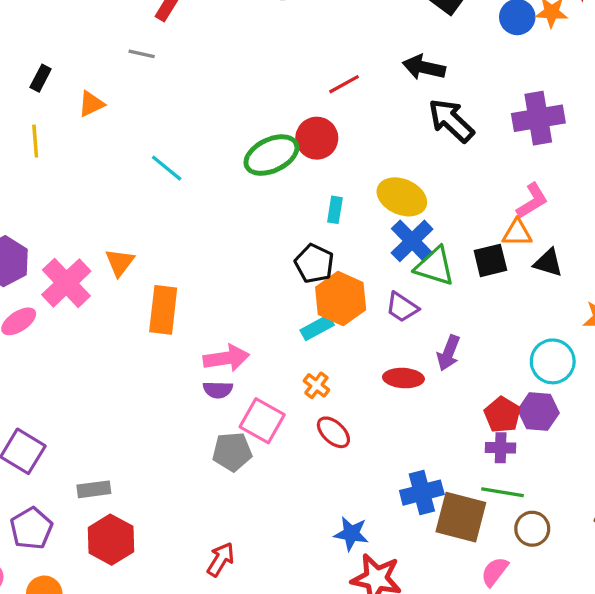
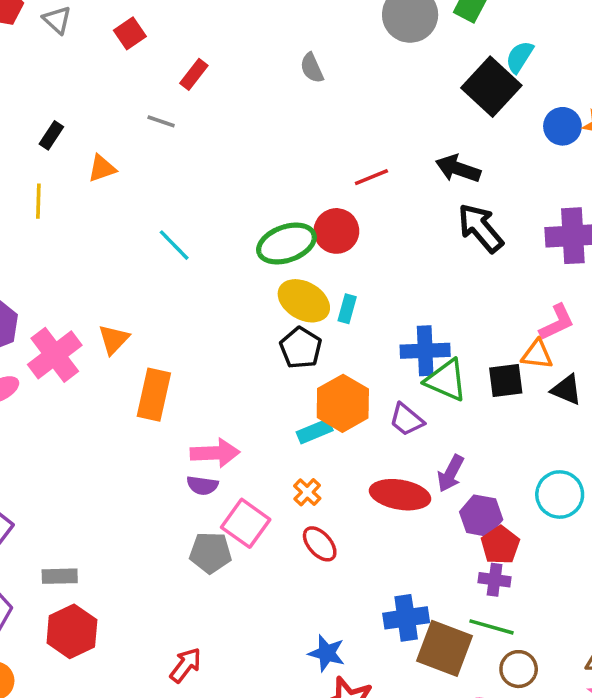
yellow ellipse: (402, 197) -> (304, 301), moved
blue cross: (412, 241) -> (425, 351), turned 36
black pentagon: (314, 263) -> (301, 348), moved
red ellipse: (403, 378) -> (400, 495), size x1.4
purple hexagon: (538, 411) -> (481, 516), moved

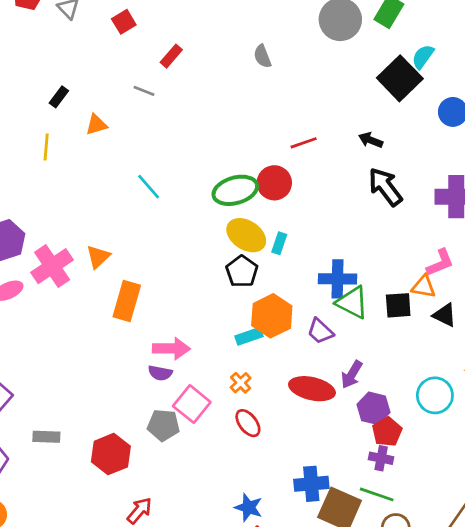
black arrow: (458, 169) -> (371, 140), size x0.7
red hexagon: (72, 631) -> (111, 454), moved

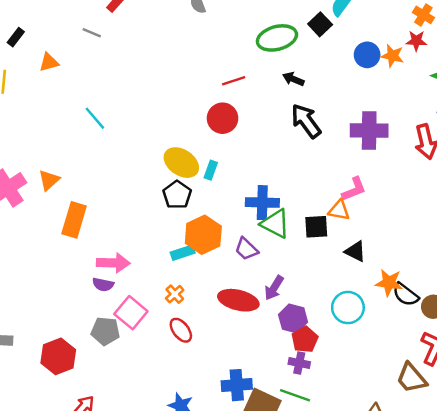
black square: (400, 78) -> (320, 24), size x0.6
red circle: (274, 183) -> (223, 118), moved
green ellipse: (235, 190) -> (277, 38), moved
black triangle: (445, 315) -> (355, 251), moved

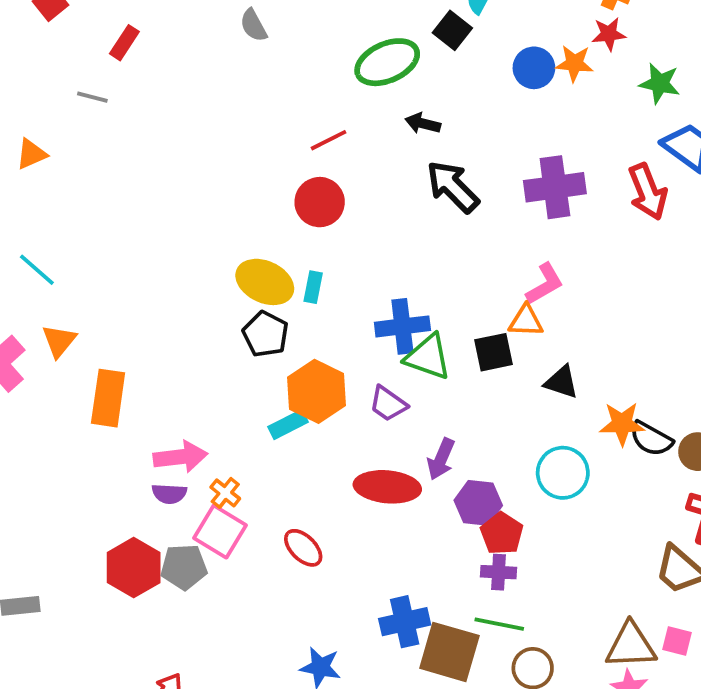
cyan line: (95, 118) -> (37, 270), moved
orange cross: (175, 294) -> (225, 493), moved
red hexagon: (58, 356) -> (134, 568), moved

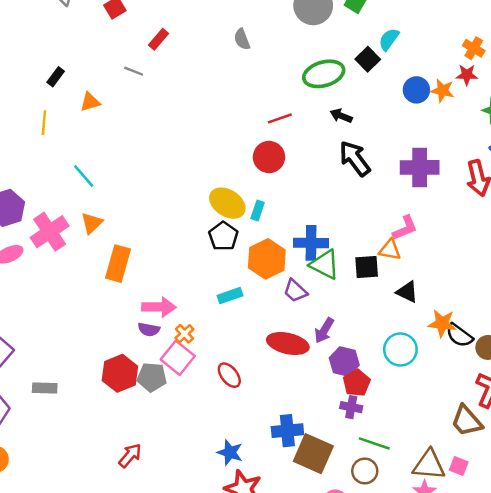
orange hexagon: (316, 391) -> (267, 259), moved
green line: (499, 624) -> (374, 443), moved

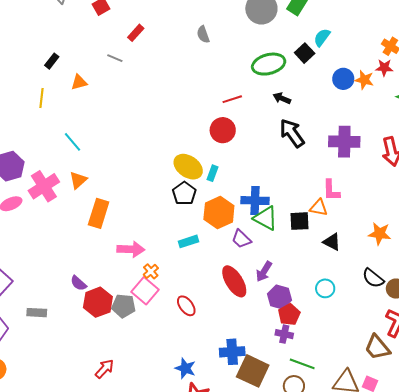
pink L-shape: (405, 228) -> (331, 190), turned 110
orange star: (442, 323) -> (380, 234), moved
purple semicircle: (149, 329) -> (78, 283), moved, turned 30
red ellipse: (288, 344) -> (234, 281), turned 44
cyan circle: (400, 349) -> (325, 288), size x0.7

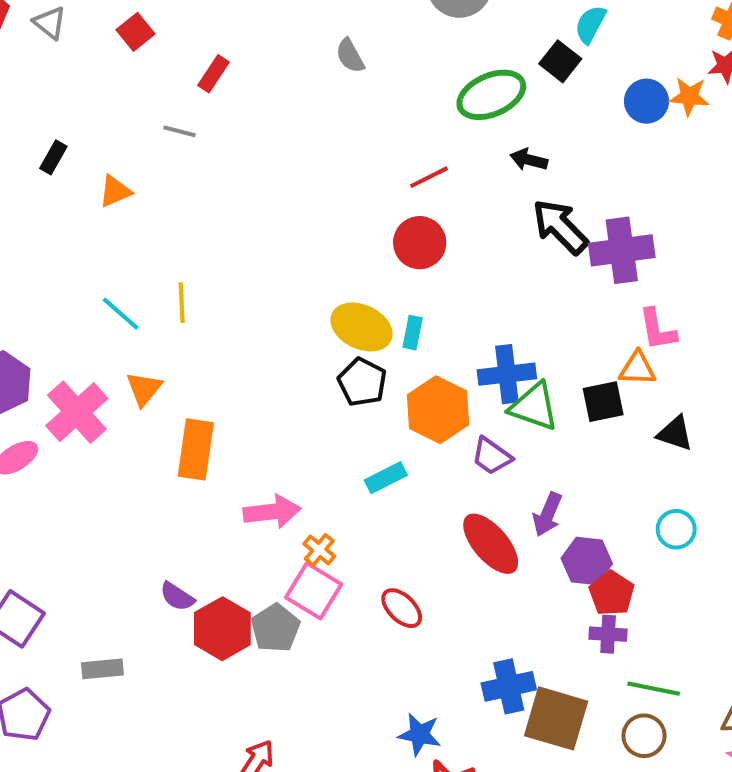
yellow line: (41, 98) -> (182, 303), moved
purple cross: (344, 142) -> (622, 250), moved
gray pentagon: (124, 306) -> (275, 628), turned -30

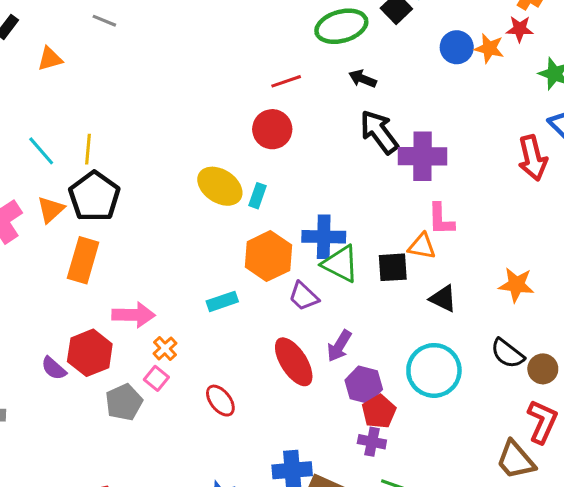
black pentagon: (362, 382) -> (94, 197), moved, size x1.4
cyan circle: (676, 529) -> (434, 370), size x1.8
pink square: (314, 591) -> (156, 378), size x0.6
red hexagon: (222, 629) -> (90, 353), moved

